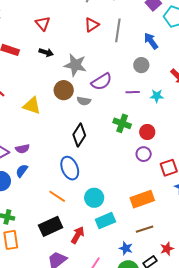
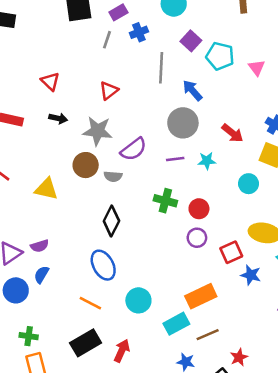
red triangle: (92, 25) -> (109, 91), moved
gray line: (118, 30) -> (161, 68), moved
gray circle: (141, 65) -> (183, 123), size x1.5
cyan rectangle: (105, 221) -> (176, 324), moved

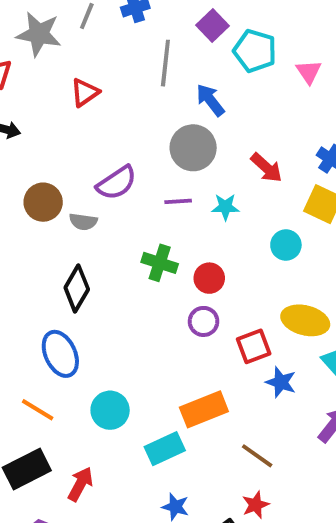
gray star: (98, 131) -> (39, 34), moved
brown line: (208, 335) -> (257, 456), moved, turned 55

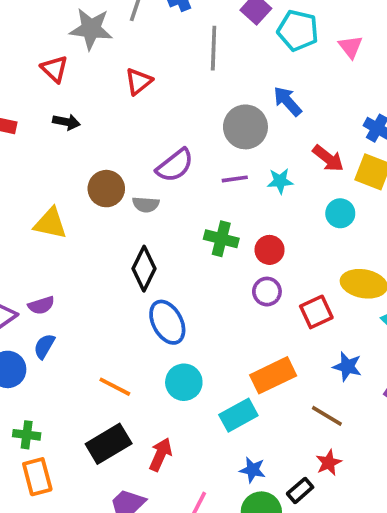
blue arrow: (210, 100) -> (287, 101), moved
red arrow: (266, 168) -> (328, 158), moved
blue ellipse: (60, 354) -> (167, 322), moved
blue star: (281, 382) -> (347, 366), moved

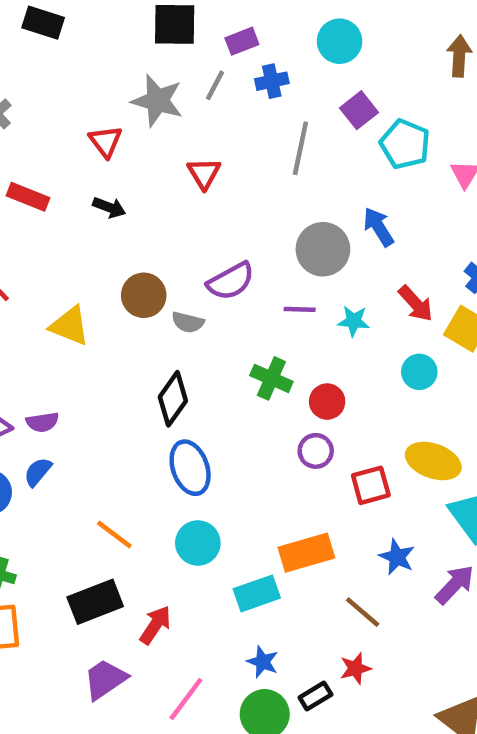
red triangle: (139, 81) -> (204, 173), turned -32

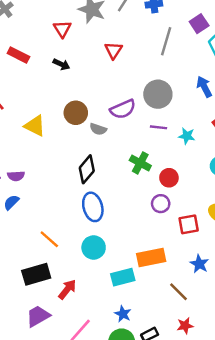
gray circle: (323, 249) -> (158, 94), moved
red star: (355, 668) -> (185, 326), moved

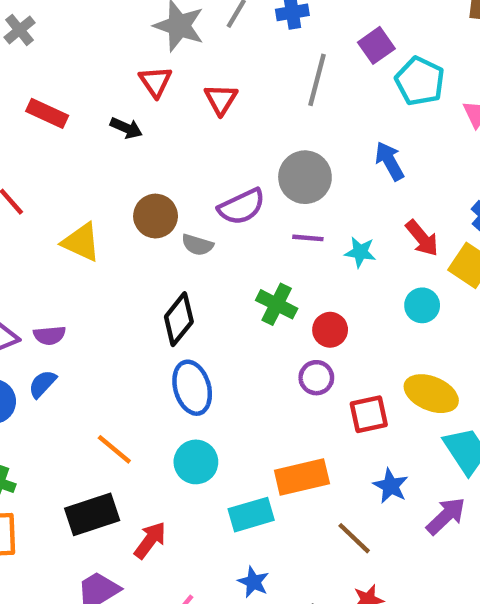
red triangle: (62, 29) -> (155, 82), moved

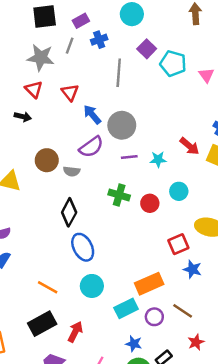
blue arrow: (389, 161) -> (92, 115), moved
cyan circle: (422, 305) -> (179, 191), moved
purple circle: (316, 378) -> (154, 317), moved
blue star: (391, 486) -> (192, 269), moved

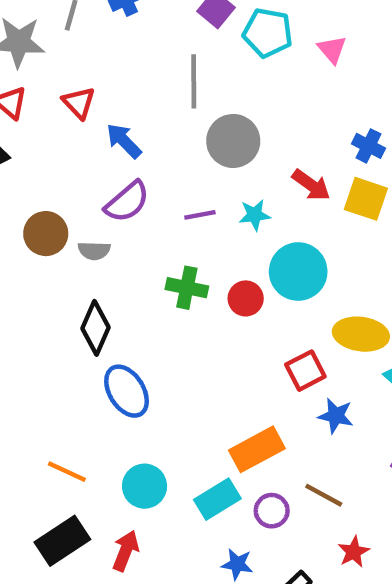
gray line: (119, 73) -> (194, 81), moved
gray circle: (122, 125) -> (233, 141), moved
cyan circle: (179, 191) -> (298, 272), size x1.6
cyan circle: (92, 286) -> (145, 486), moved

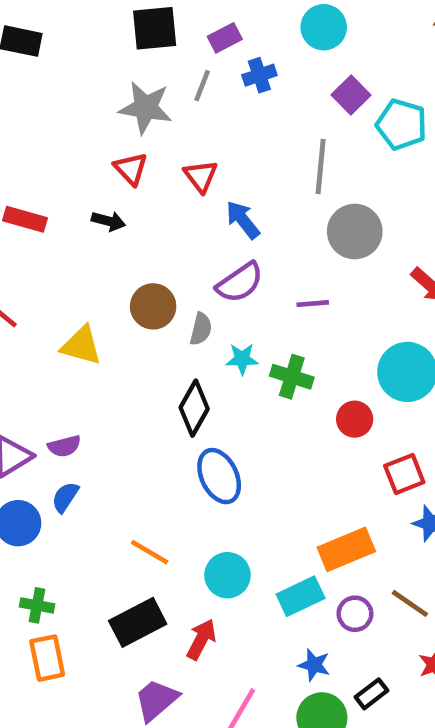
cyan star: (255, 215) -> (242, 359), moved
gray semicircle: (94, 251) -> (201, 329), turned -84
red circle: (246, 298) -> (355, 419), moved

